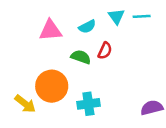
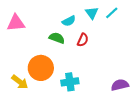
cyan line: (142, 16) -> (112, 13), turned -40
pink triangle: (50, 30) -> (16, 23), moved
green semicircle: (81, 57) -> (57, 38), moved

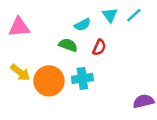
yellow arrow: (20, 82) -> (20, 72), moved
cyan cross: (70, 82) -> (82, 78), moved

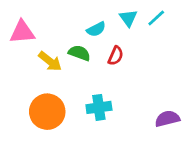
yellow arrow: (20, 72) -> (50, 61), moved
cyan cross: (82, 78) -> (99, 107), moved
orange circle: (49, 81) -> (47, 112), moved

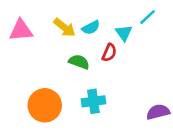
cyan triangle: (128, 18) -> (124, 33), moved
green semicircle: (79, 53) -> (79, 62), moved
yellow arrow: (50, 61) -> (64, 28), moved

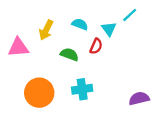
yellow arrow: (64, 28) -> (46, 30), moved, turned 78
cyan semicircle: (91, 28) -> (80, 24), turned -133
pink triangle: (21, 30) -> (18, 47), moved

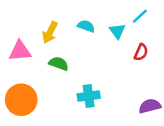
red semicircle: (96, 46) -> (141, 52), moved
green semicircle: (69, 54) -> (59, 64), moved
orange circle: (39, 93) -> (21, 100), moved

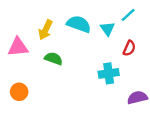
cyan semicircle: (86, 26) -> (79, 24), size x1.5
cyan cross: (89, 96) -> (109, 73), moved
orange circle: (21, 100) -> (19, 92), size x0.6

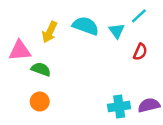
green semicircle: (54, 59) -> (41, 69), moved
cyan cross: (109, 73) -> (119, 106), moved
orange circle: (19, 92) -> (40, 102), moved

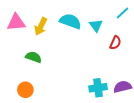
cyan line: (139, 16) -> (123, 13), moved
pink triangle: (20, 51) -> (16, 22), moved
orange circle: (40, 102) -> (25, 90), moved

